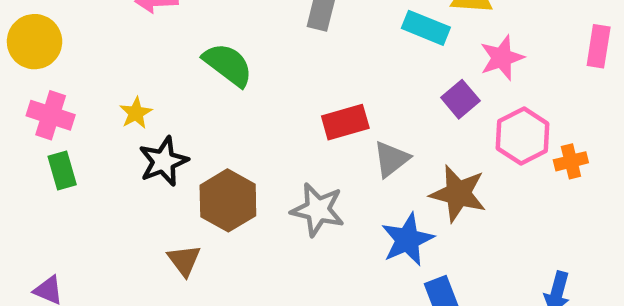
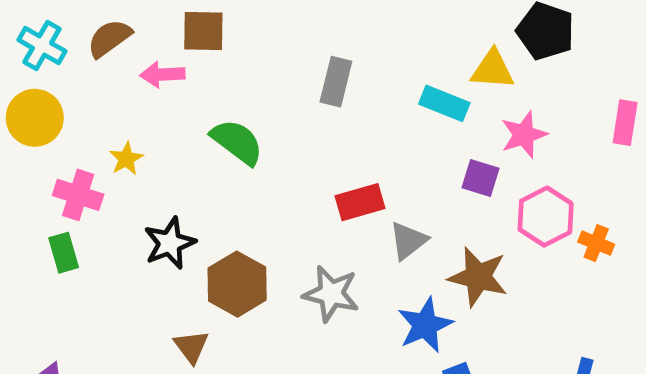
purple square: (460, 99) -> (480, 178), turned -33
yellow star: (136, 113) -> (126, 159), moved
pink cross: (51, 115) -> (78, 195), moved
orange cross: (571, 161) -> (596, 243), turned 36

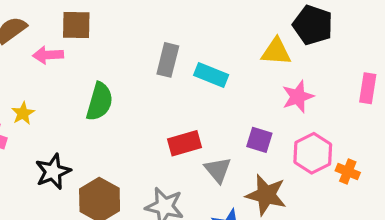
cyan rectangle: (444, 103) -> (211, 75), moved
green semicircle: (237, 142) -> (100, 102), turned 69
purple square: (480, 178) -> (259, 140), moved
gray triangle: (408, 241) -> (218, 170), turned -32

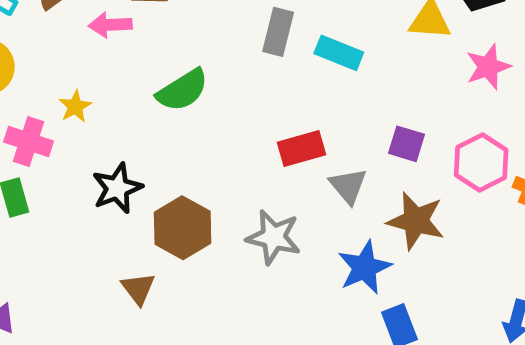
pink star: (298, 97) -> (488, 67), moved
green semicircle: (100, 102) -> (183, 90), turned 42

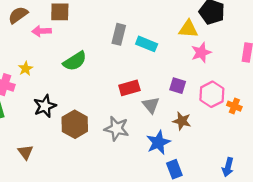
pink star: (488, 67) -> (201, 53), moved
brown star: (416, 221) -> (182, 121), size x0.7
brown triangle: (138, 288) -> (26, 152), moved

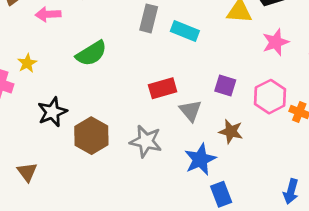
pink star: (201, 53) -> (276, 42), moved

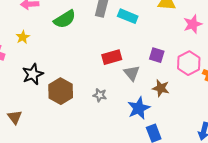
green semicircle: (91, 53) -> (65, 19), moved
yellow star: (27, 63) -> (23, 37), moved
gray star: (146, 141) -> (100, 95), size x0.6

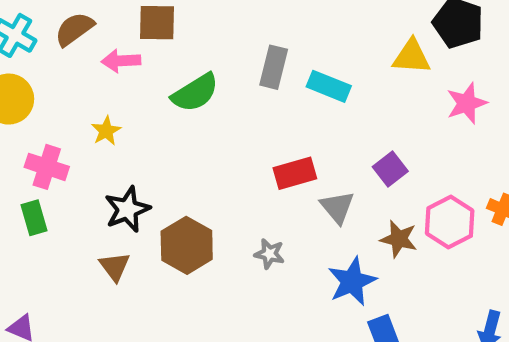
purple square: (157, 55) -> (390, 169), turned 35
pink hexagon: (189, 63) -> (450, 222), moved
brown triangle: (15, 117) -> (115, 267), moved

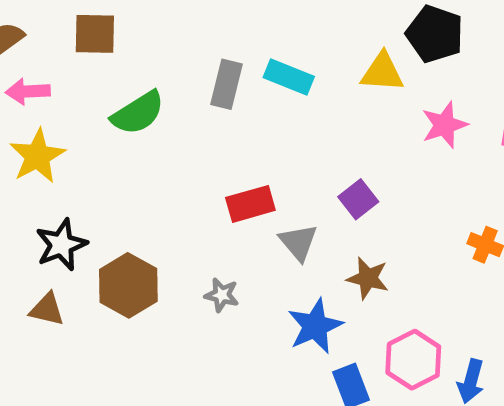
pink arrow: (121, 61) -> (28, 91), moved
cyan rectangle: (329, 86) -> (289, 77), moved
yellow star: (106, 131) -> (37, 156), size x1.6
pink hexagon: (450, 222) -> (413, 360), moved
brown triangle: (115, 267) -> (47, 309), turned -40

